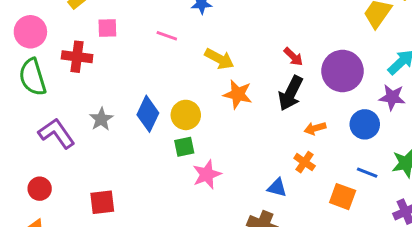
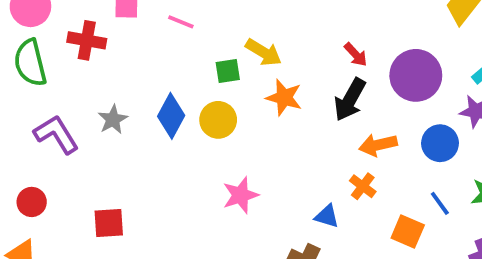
pink line: (167, 36) -> (181, 22), moved
orange arrow: (315, 128) -> (378, 145), size x1.4
green square: (184, 147) -> (228, 71), moved
blue line: (367, 173) -> (440, 203), turned 30

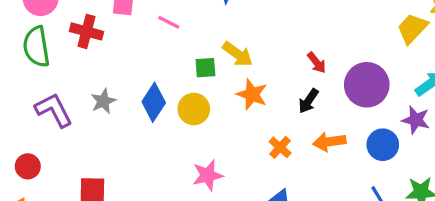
black arrow: (350, 100) -> (308, 101), size x0.7
orange cross: (363, 186) -> (280, 147), moved

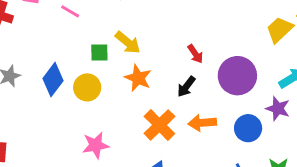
orange cross: (280, 147) -> (159, 125), size x1.6

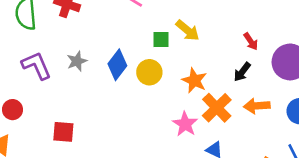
orange star: (138, 78) -> (194, 80), moved
pink star: (96, 145) -> (185, 124), moved, turned -30

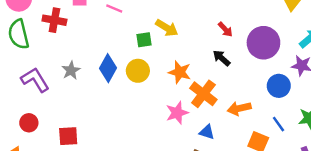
black arrow: (242, 72) -> (222, 58), turned 102
orange arrow: (257, 106) -> (239, 108), moved
red circle: (13, 110) -> (29, 123), moved
pink star: (185, 124) -> (177, 113), turned 30

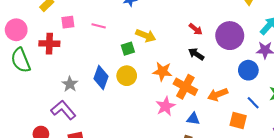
purple L-shape: (35, 80) -> (63, 110), moved

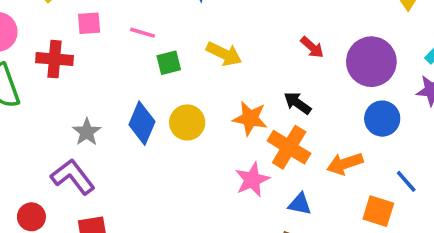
green square: (128, 49) -> (169, 63), moved
black arrow: (196, 54) -> (297, 103), moved
blue circle: (248, 70) -> (382, 119), moved

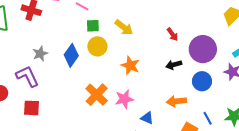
black arrow: (297, 103) -> (174, 65), moved, turned -63
yellow circle: (187, 122) -> (97, 46), moved
orange cross: (289, 147) -> (97, 95), moved

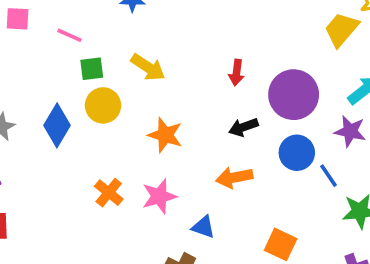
red arrow: (172, 34) -> (236, 73), turned 48
orange cross: (97, 95) -> (109, 193), size x0.7
orange arrow: (176, 101) -> (234, 177), moved
blue line: (208, 118) -> (329, 176), moved

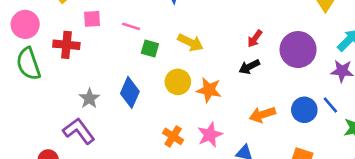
green square: (92, 69) -> (150, 48), turned 30
red arrow: (236, 73) -> (255, 39), turned 36
yellow circle: (103, 105) -> (178, 82), moved
black arrow: (243, 127) -> (249, 67), moved
blue circle: (297, 153) -> (304, 110), moved

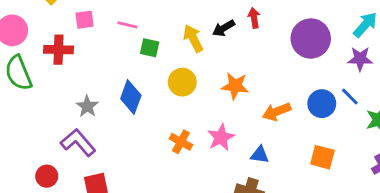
red arrow: (255, 39) -> (254, 18), moved, turned 138
yellow arrow: (190, 43) -> (193, 38), turned -140
black arrow: (249, 67) -> (224, 28), moved
orange star: (209, 90) -> (235, 86), moved

